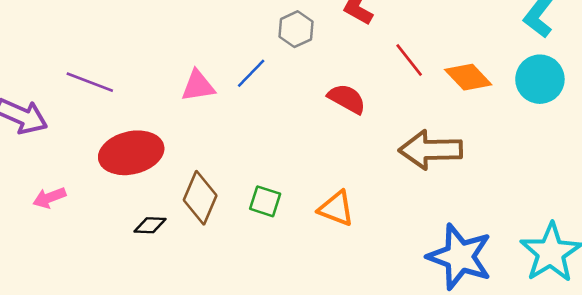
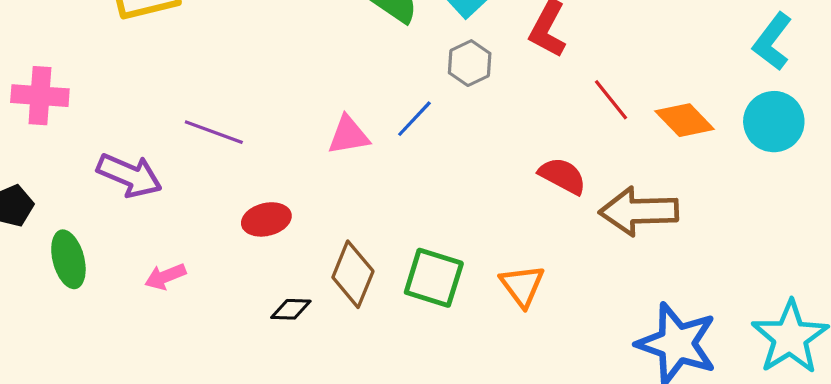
red semicircle: (347, 99) -> (562, 176), moved
red ellipse: (131, 153) -> (266, 219), size x0.6
green square: (265, 201) -> (434, 278), size x1.5
orange triangle: (336, 209) -> (522, 286), turned 33

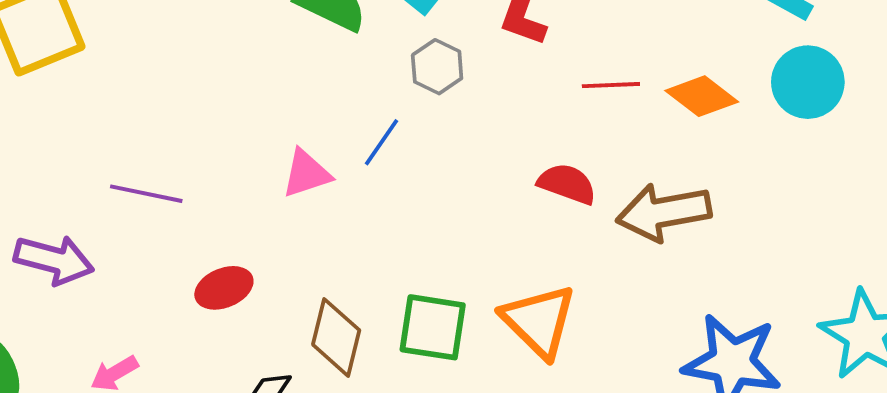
red line: (611, 100) -> (611, 85), turned -45
orange triangle: (522, 286) -> (539, 321), size x1.4

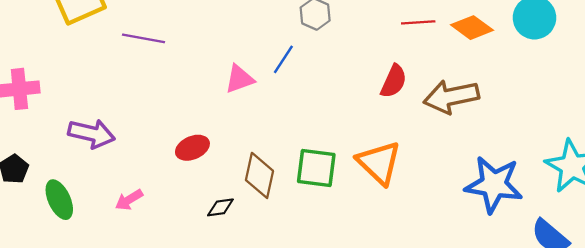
red semicircle: (567, 184) -> (394, 81), turned 96
purple line: (146, 194) -> (144, 38), moved

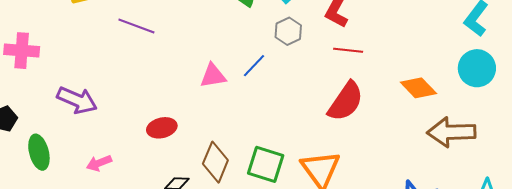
red line: (418, 22) -> (348, 50), moved
orange diamond: (472, 28) -> (418, 88), moved
red semicircle: (394, 81) -> (346, 101), size x1.4
brown arrow: (451, 97) -> (451, 132), moved

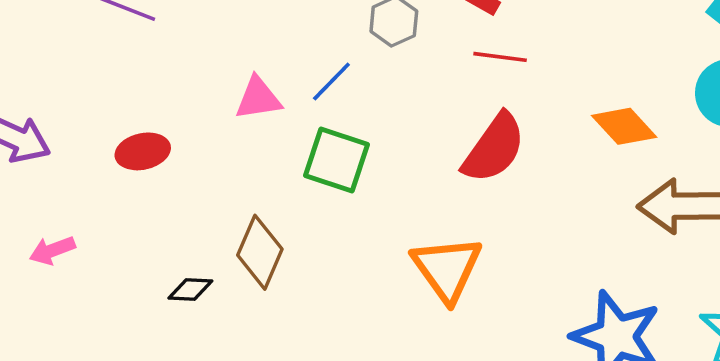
red ellipse: (162, 128) -> (143, 151), moved
green square: (266, 164) -> (337, 160), moved

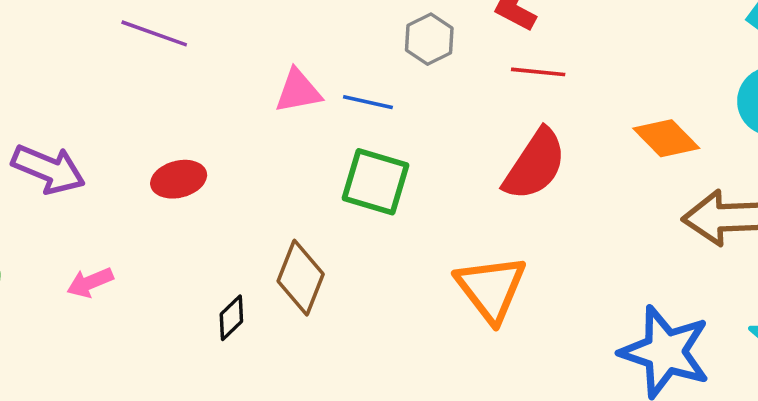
blue line: (331, 81) -> (368, 102), turned 60
pink triangle: (258, 98) -> (298, 91), moved
black diamond: (190, 289) -> (231, 318), turned -45

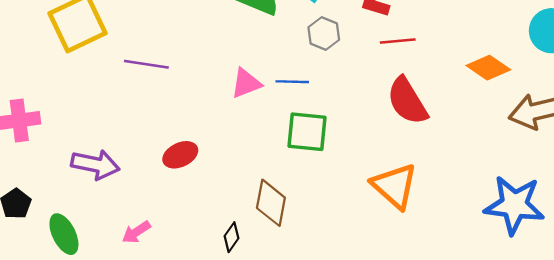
red semicircle: (535, 165) -> (407, 101), turned 126

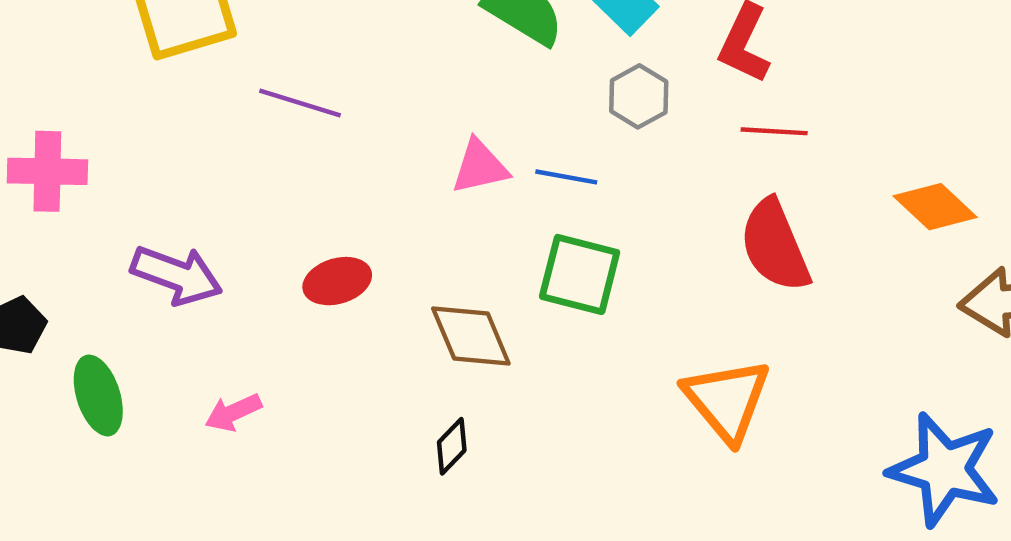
brown diamond: (271, 203) -> (471, 336), moved, turned -42
black diamond: (231, 237) -> (452, 446), moved

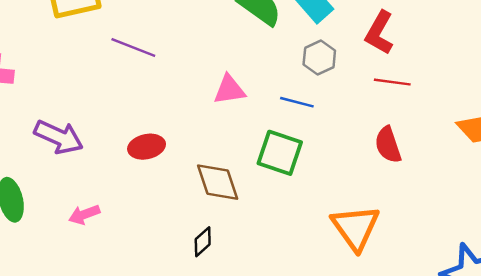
blue line: (566, 177) -> (297, 102), moved
red semicircle: (775, 246) -> (388, 145), size x0.7

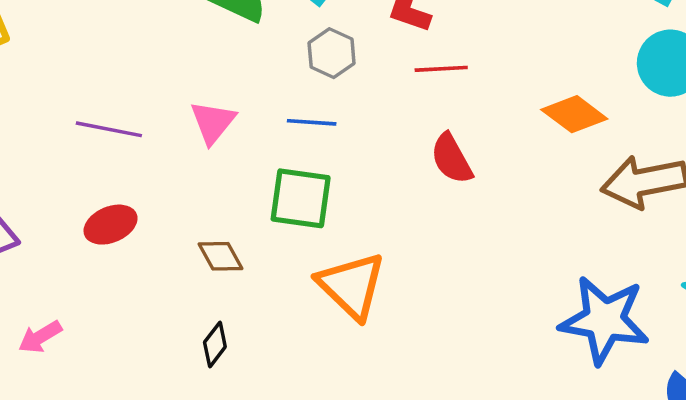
purple line: (133, 47) -> (109, 129), moved
pink triangle: (229, 90) -> (213, 122), turned -32
brown diamond: (218, 182) -> (220, 256), size x0.7
orange triangle: (355, 228) -> (351, 286), moved

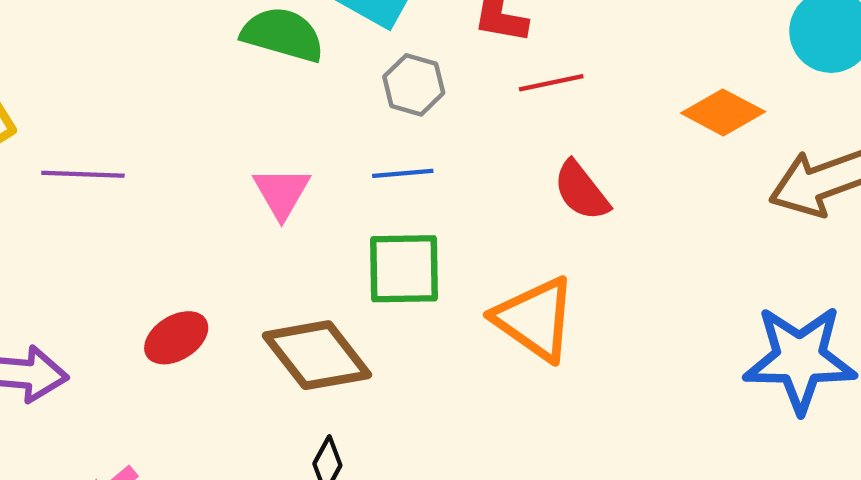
purple line: (109, 129) -> (83, 174), moved
brown diamond: (220, 256) -> (317, 355), size x1.8
orange triangle: (351, 286) -> (535, 319), moved

